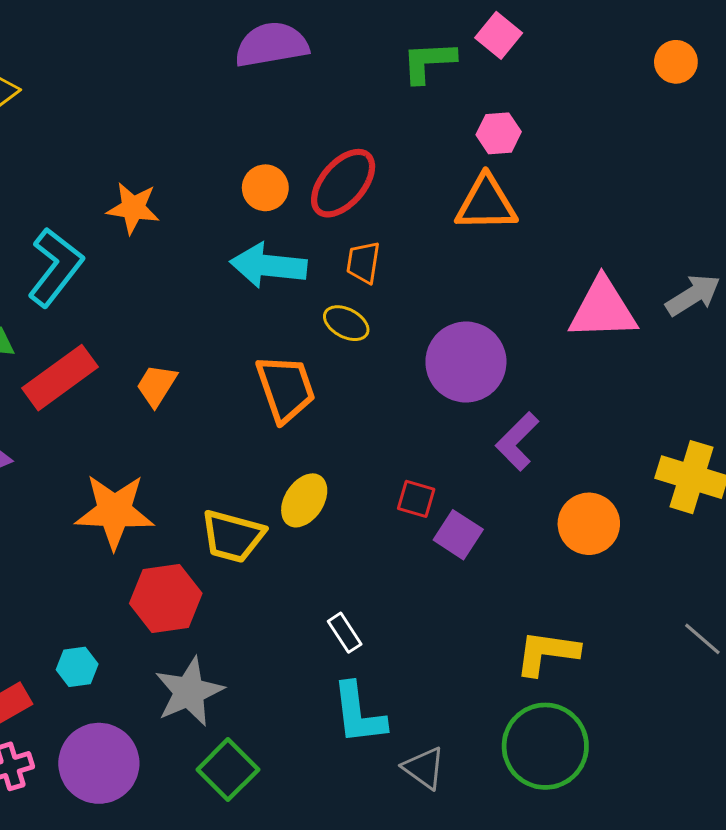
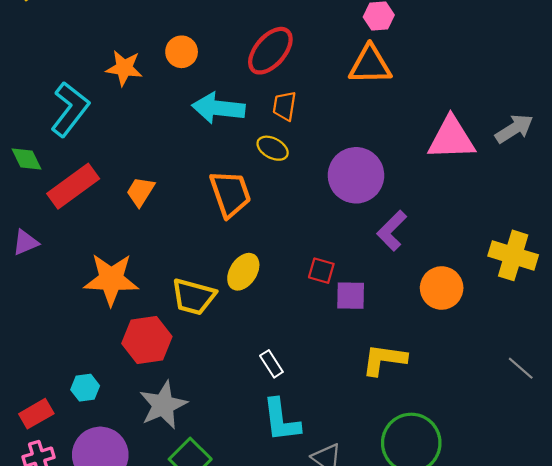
orange circle: (265, 188) -> (182, 52), moved
purple square: (458, 535) -> (351, 296), turned -32
yellow L-shape: (547, 653) -> (384, 360), moved

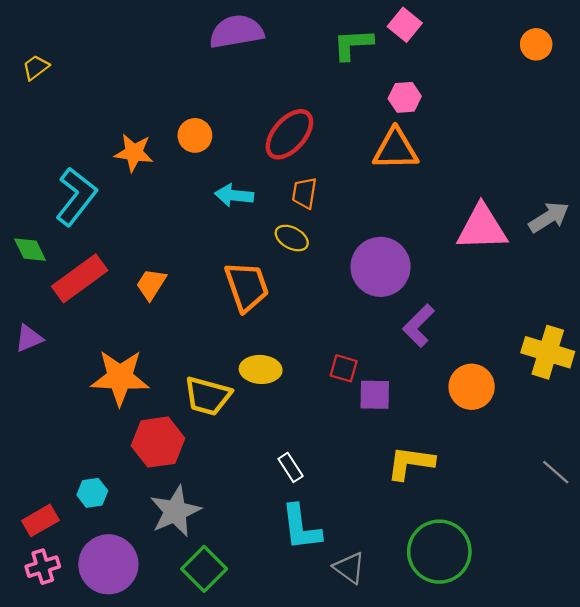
cyan arrow: (218, 108) -> (234, 195), size x0.7
yellow ellipse: (243, 272) -> (261, 369), turned 60

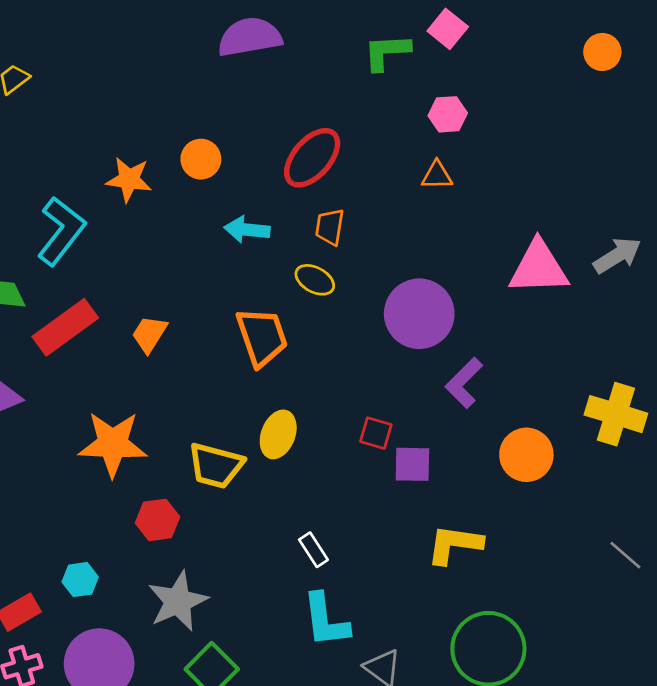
orange triangle: (396, 149) -> (437, 175), size x0.6
yellow ellipse: (261, 369) -> (278, 434), turned -72
red hexagon: (158, 442) -> (157, 520), size x0.7

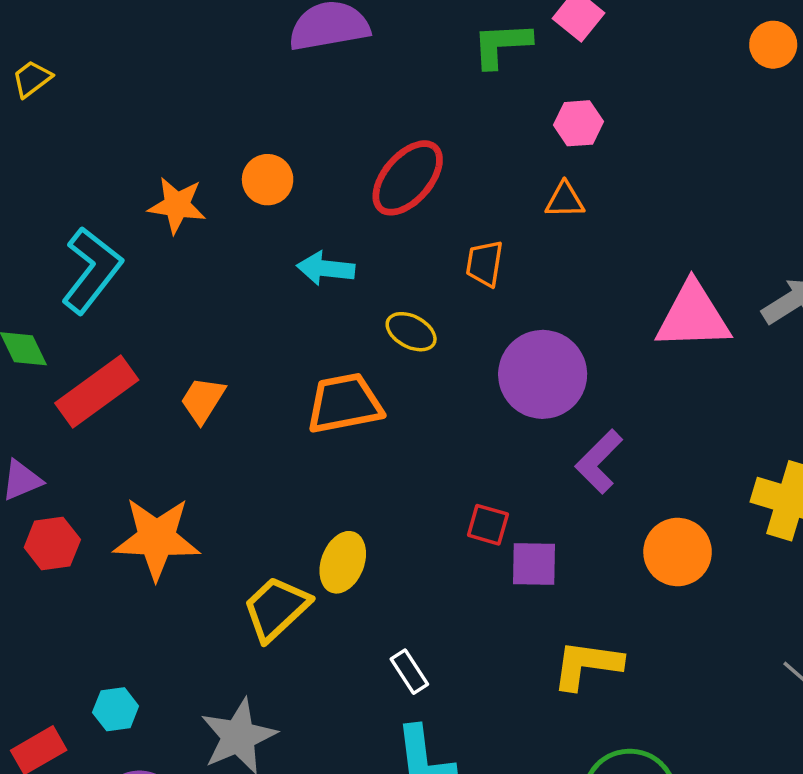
orange trapezoid: (330, 227) -> (485, 263), moved
orange trapezoid: (262, 337) -> (344, 403), turned -82
yellow ellipse: (278, 434) -> (343, 562), moved
yellow trapezoid: (216, 466) -> (276, 608), moved, turned 122
red hexagon: (157, 520) -> (52, 543), moved

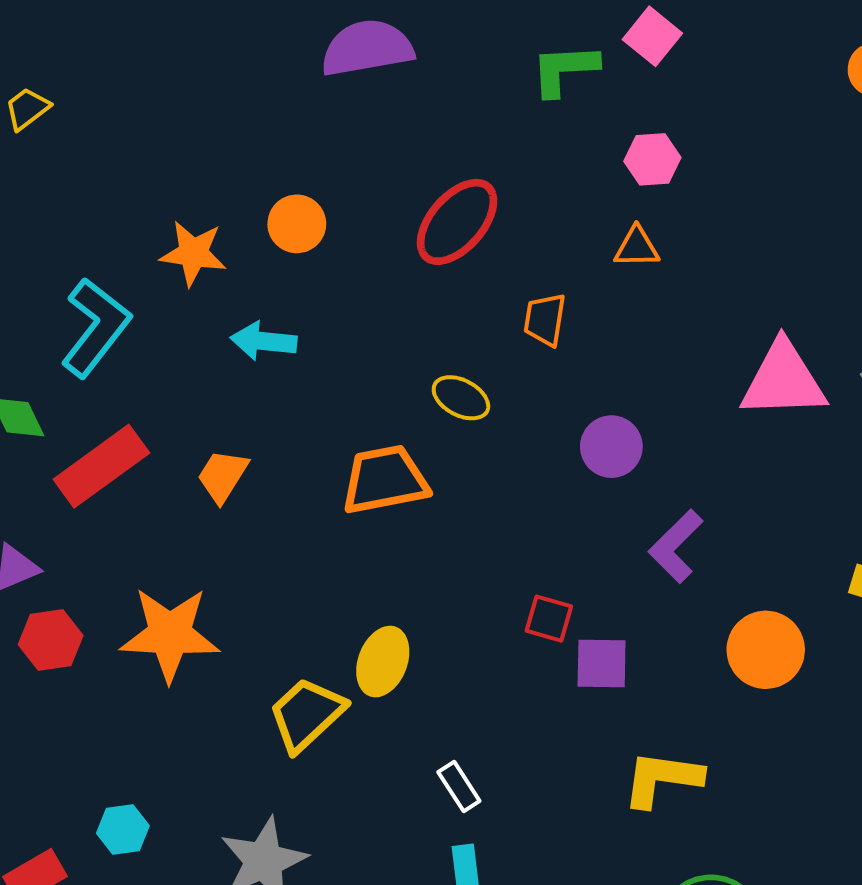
cyan arrow: (326, 268) -> (264, 341), moved
purple circle: (543, 374) -> (611, 447), size x0.6

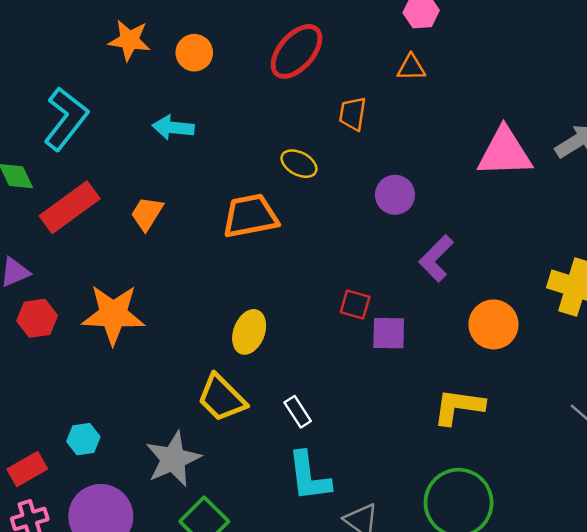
orange star: (193, 253) -> (129, 40), moved
yellow trapezoid: (307, 714) -> (222, 398), moved, turned -92
yellow L-shape: (662, 779) -> (459, 407), moved

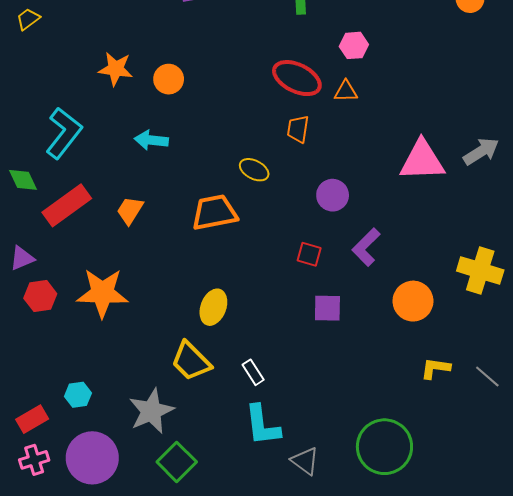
red ellipse: (296, 51) -> (297, 78), moved, turned 75
red square: (355, 304) -> (309, 254), moved
yellow L-shape: (459, 407) -> (435, 368), moved, size x0.7

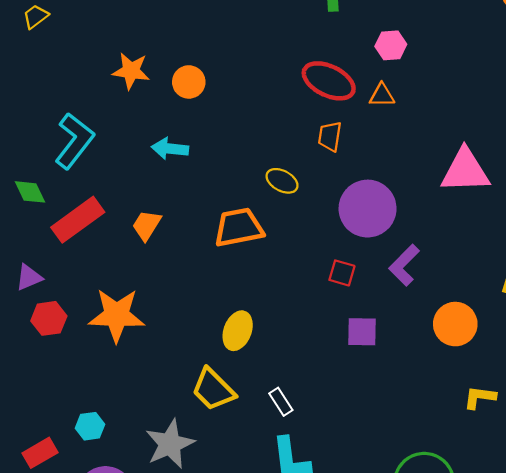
purple circle: (333, 195) -> (368, 209), size x1.6

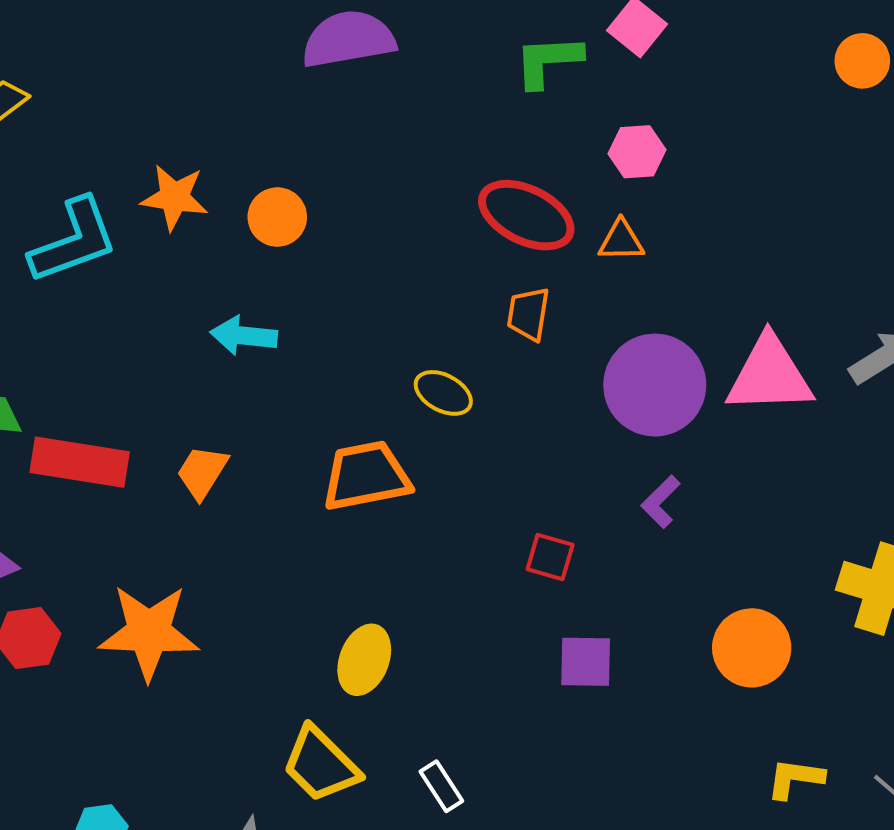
cyan L-shape: (74, 141) -> (74, 241), moved, turned 32
purple circle: (368, 209) -> (655, 385), moved
red rectangle: (78, 220) -> (80, 462), turned 45
purple L-shape: (404, 265) -> (661, 502), moved, size x0.7

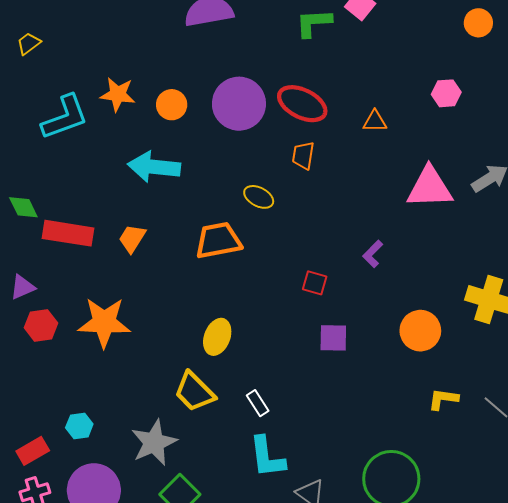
pink hexagon: (637, 152) -> (446, 93), moved
orange triangle: (621, 241) -> (375, 121), moved
cyan arrow: (244, 336) -> (154, 167), size x1.5
purple circle: (655, 385) -> (239, 104), moved

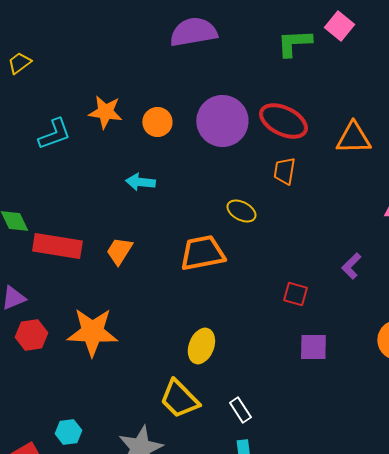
cyan L-shape: (65, 117) -> (54, 134), size x0.7
orange triangle: (375, 121) -> (353, 138), size x1.5
cyan arrow: (154, 167) -> (140, 182), size x0.6

